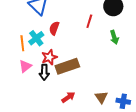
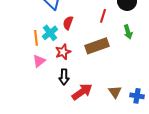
brown rectangle: (67, 66) -> (97, 46), moved
black arrow: (44, 72) -> (64, 77), moved
red arrow: (68, 97) -> (82, 92), size x1.5

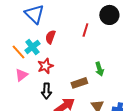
green arrow: (128, 32) -> (99, 69), moved
orange line: (36, 38) -> (18, 52), turned -35
brown rectangle: (97, 46) -> (79, 83), moved, size x0.7

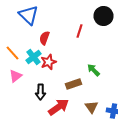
cyan cross: (32, 47) -> (34, 57), moved
red star: (45, 66) -> (48, 62), moved
green arrow: (99, 69) -> (94, 70), turned 152

